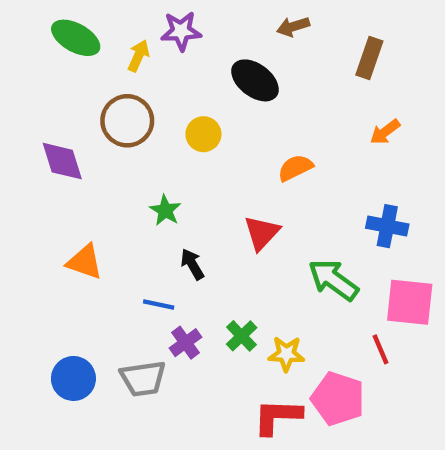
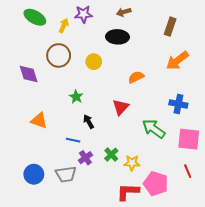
brown arrow: (293, 27) -> (124, 12), moved
black ellipse: (255, 80) -> (117, 37), turned -35
orange arrow: (385, 132) -> (177, 61), size x1.6
red line: (381, 349) -> (188, 171), moved

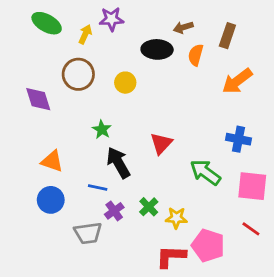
brown arrow: (124, 12) -> (183, 27), moved
orange semicircle: (136, 77) -> (196, 55), moved, turned -49
black arrow: (89, 122) -> (118, 163), size x1.6
red line: (188, 171) -> (251, 229), turned -32
blue circle: (34, 174) -> (51, 200), moved

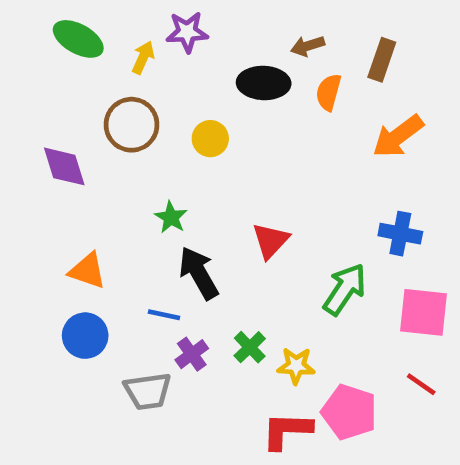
green arrow: (205, 172) -> (345, 289), turned 88

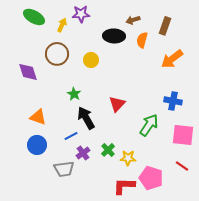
blue line: (164, 315) -> (71, 136), turned -40

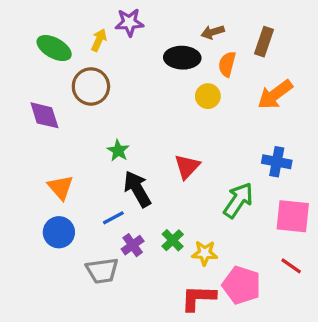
green ellipse: (34, 17) -> (54, 48), moved
yellow circle: (91, 60) -> (208, 96), moved
orange triangle: (38, 117) -> (60, 187), turned 30

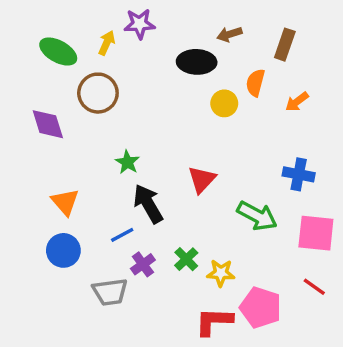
orange semicircle: (227, 64) -> (255, 83), moved
orange arrow: (275, 94) -> (297, 102), size x0.6
green arrow: (238, 200) -> (257, 216), turned 84

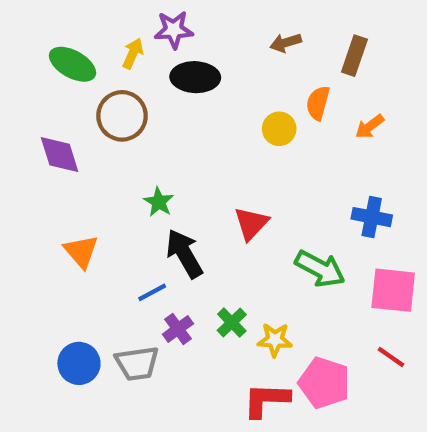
black ellipse: (197, 62) -> (195, 77), moved
blue circle: (63, 250) -> (79, 363), moved

